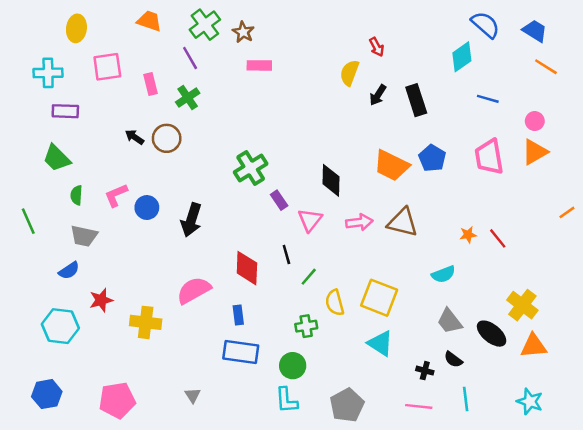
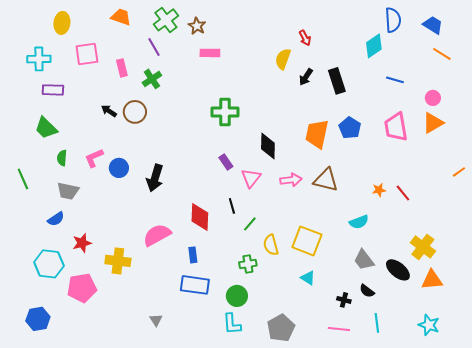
blue semicircle: (485, 25) -> (393, 20), turned 45
orange trapezoid: (391, 166) -> (317, 134), turned 76
green cross: (251, 168) -> (225, 112), moved, turned 32
cyan triangle: (380, 343) -> (308, 278), size x0.7
pink pentagon: (117, 400) -> (82, 288), moved

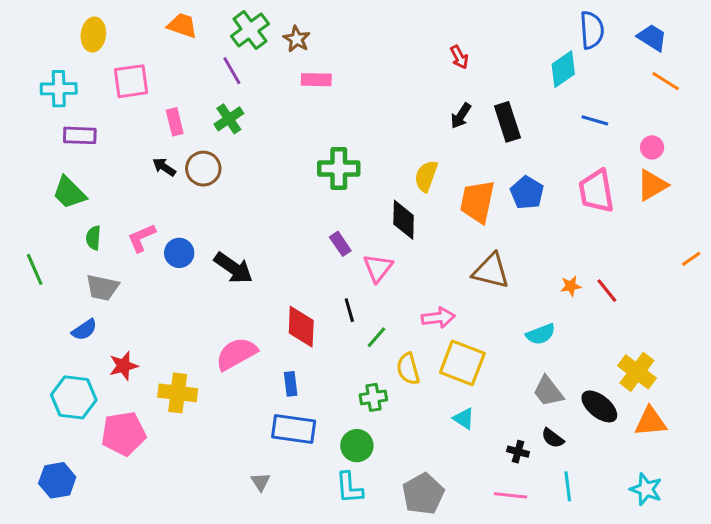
yellow semicircle: (283, 59) -> (426, 176), moved
pink rectangle: (122, 68) -> (175, 122), moved
black arrow: (155, 178) -> (233, 268), turned -72
pink arrow: (291, 180) -> (438, 318), moved
gray triangle: (156, 320) -> (261, 482), moved

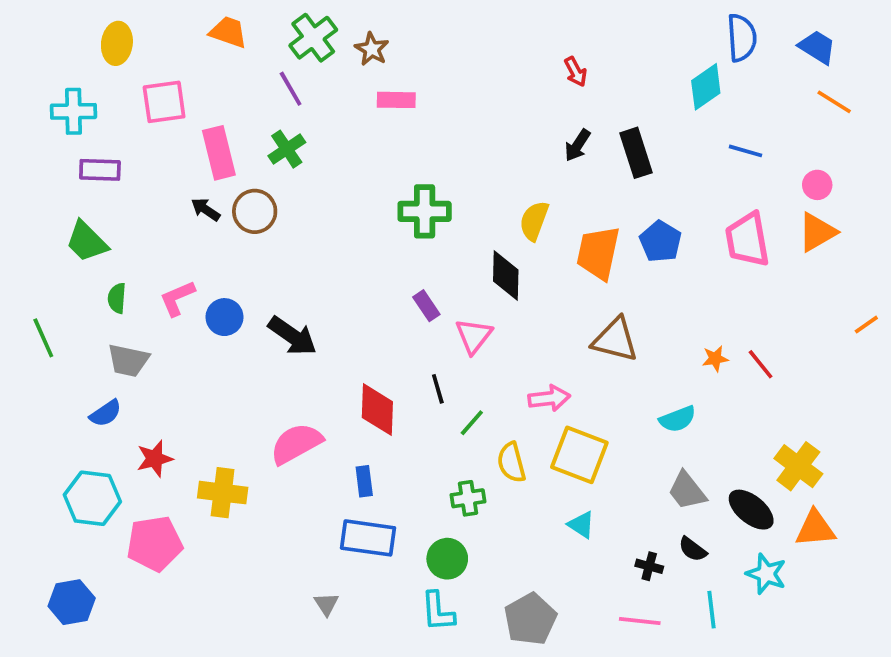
pink rectangle: (175, 122) -> (219, 153), size x1.5
cyan star: (646, 489) -> (766, 574), moved

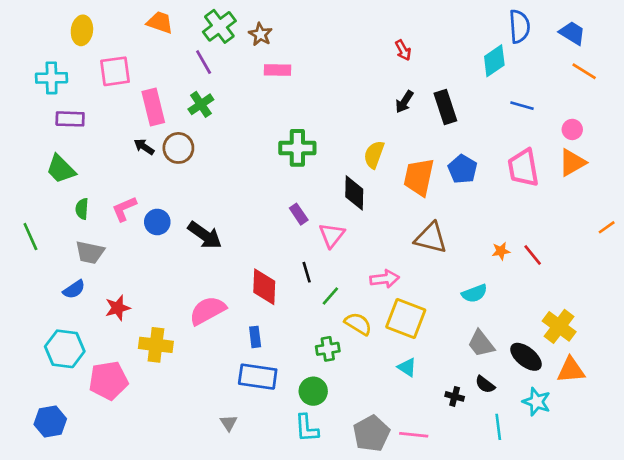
red star: (155, 459) -> (118, 308), moved
yellow semicircle: (511, 462) -> (358, 324), turned 136
pink line: (640, 621) -> (414, 435), moved

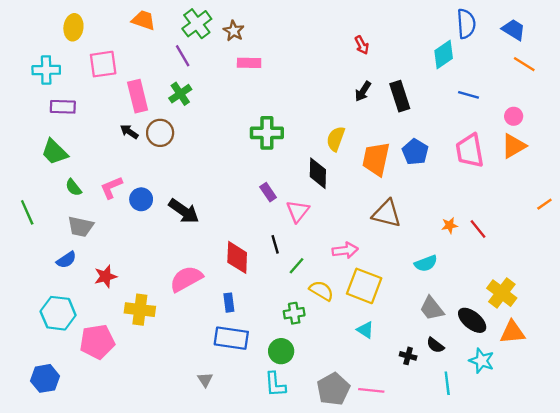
green semicircle: (82, 209) -> (73, 187), turned -42

